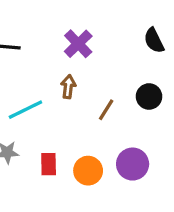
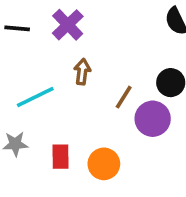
purple cross: (78, 44) -> (68, 25), moved
purple circle: (133, 164) -> (153, 119), moved

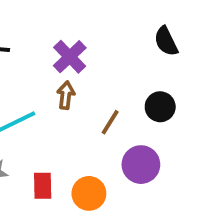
purple cross: (68, 25) -> (70, 57), moved
purple circle: (153, 119) -> (141, 165), moved

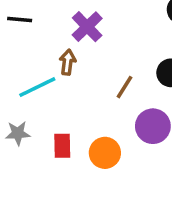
brown arrow: (66, 95) -> (68, 62), moved

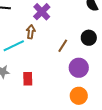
orange circle: (105, 153) -> (79, 96), moved

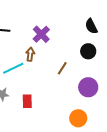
black circle: (89, 38) -> (88, 51), moved
purple circle: (79, 68) -> (88, 87), moved

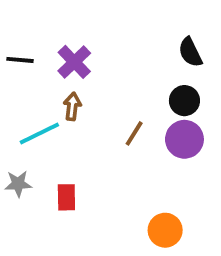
purple cross: (41, 34) -> (74, 62), moved
purple circle: (88, 87) -> (184, 139), moved

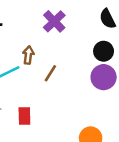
purple cross: (74, 62) -> (54, 21), moved
brown line: (134, 133) -> (50, 73), moved

